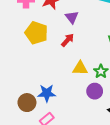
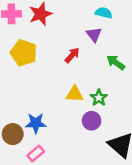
purple triangle: (72, 17) -> (94, 35), moved
red arrow: (68, 40) -> (72, 55), moved

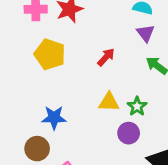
purple triangle: (94, 35) -> (145, 33), moved
blue star: (36, 123) -> (54, 118), moved

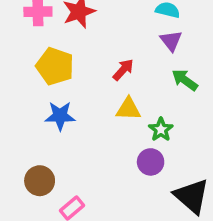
yellow triangle: (109, 102) -> (128, 109), moved
blue star: (54, 118) -> (60, 116), moved

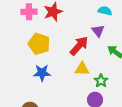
purple triangle: (171, 41) -> (98, 31), moved
red arrow: (123, 70) -> (79, 46), size x1.5

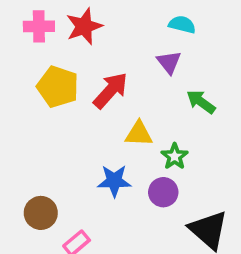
red arrow: (79, 46) -> (110, 90), moved
blue star: (42, 73) -> (114, 181), moved

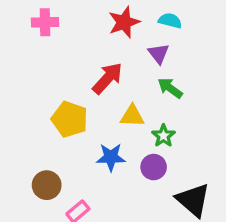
red star: (84, 26) -> (124, 22), moved
yellow pentagon: (58, 87) -> (70, 119), moved
green arrow: (201, 102) -> (170, 88), moved

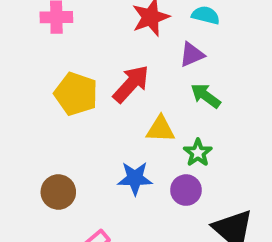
purple triangle: (159, 54) -> (192, 55), turned 45
yellow pentagon: (70, 119) -> (76, 94), moved
brown circle: (47, 185) -> (58, 192), moved

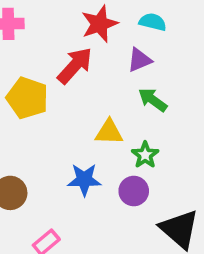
red arrow: (131, 84) -> (75, 66), moved

